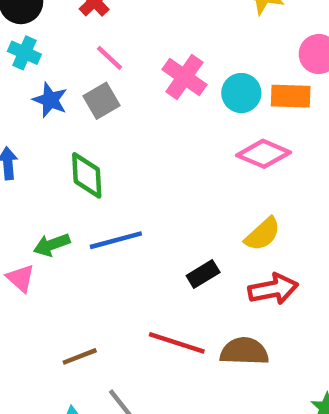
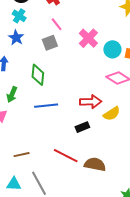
blue star: (50, 100) -> (16, 38), moved
green arrow: (52, 245) -> (12, 94), moved, turned -56
red arrow: (273, 289) -> (91, 102), moved

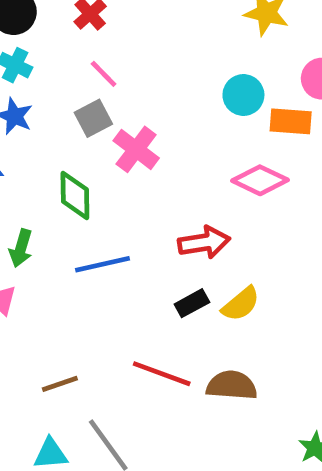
pink cross: (88, 38) -> (136, 149), moved
cyan circle: (112, 49) -> (243, 95), moved
yellow semicircle: (112, 114) -> (241, 304), moved

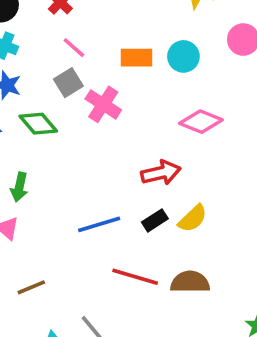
orange rectangle: (291, 121) -> (136, 58), moved
green diamond: (75, 195) -> (38, 124), moved, turned -36
blue line: (103, 264) -> (99, 224), moved
brown line: (60, 384) -> (31, 287), moved

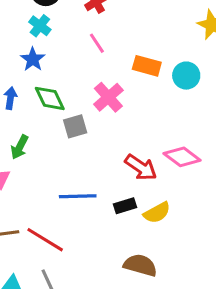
gray square: (68, 83) -> (75, 126), moved
pink diamond: (201, 122) -> (182, 157), moved
red arrow: (161, 173) -> (141, 167), turned 32
red line: (135, 277) -> (45, 240), moved

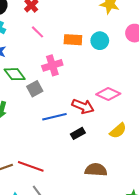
pink cross: (108, 97) -> (52, 65), turned 36
blue line: (78, 196) -> (54, 117), moved
yellow semicircle: (157, 213) -> (118, 131), moved

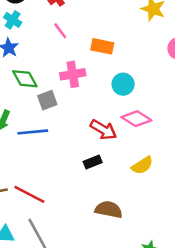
cyan circle: (100, 41) -> (123, 84), moved
blue line: (54, 117) -> (33, 132), moved

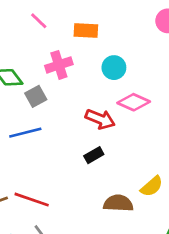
yellow semicircle: (142, 165) -> (152, 186), moved

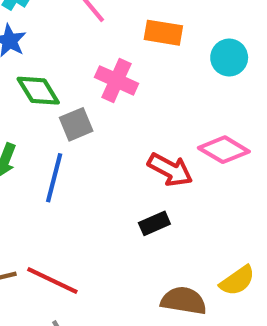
pink cross: (59, 65) -> (116, 80), turned 36
cyan circle: (114, 68) -> (229, 58), moved
blue line: (25, 133) -> (54, 178), turned -68

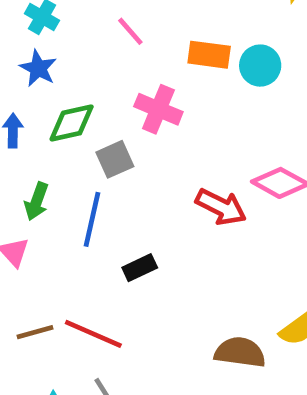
cyan circle: (229, 58) -> (260, 66), moved
green diamond: (38, 91) -> (72, 123), turned -69
black rectangle: (154, 223) -> (140, 268), moved

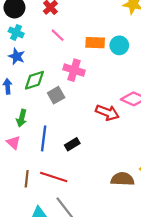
blue line: (92, 219) -> (44, 138), moved
brown line: (35, 332) -> (27, 179), turned -63

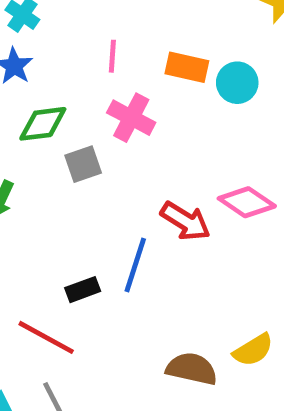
pink line: (58, 35) -> (112, 56), moved, turned 40
blue line: (44, 138) -> (135, 265), moved
black rectangle: (72, 144) -> (83, 290), moved

